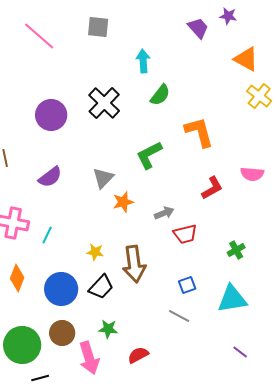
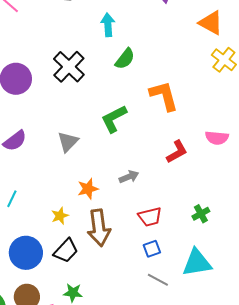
orange star: (123, 202) -> (88, 189), moved
red trapezoid: (185, 234) -> (150, 217), moved
yellow star: (95, 252) -> (60, 216), turned -30
gray line: (179, 316) -> (158, 280), moved

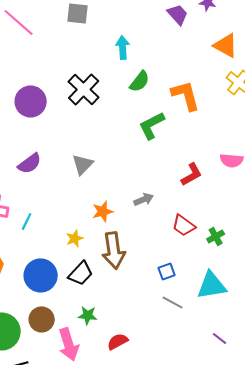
orange L-shape: (164, 96) -> (186, 95), moved
green L-shape: (114, 119) -> (152, 125), moved
red trapezoid: (150, 217) -> (184, 225), moved, turned 50

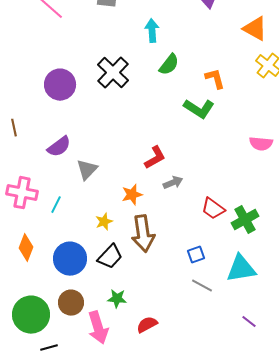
orange L-shape: (186, 95) -> (215, 79), size x0.7
green L-shape: (152, 125) -> (199, 109), moved, turned -120
gray triangle: (83, 164) -> (87, 170), moved
red L-shape: (192, 174) -> (155, 158), moved
green cross: (216, 236) -> (245, 220), size x1.5

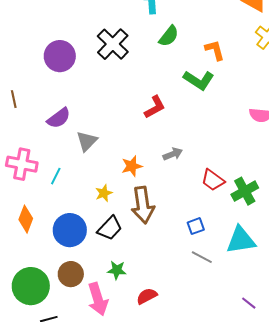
red L-shape: (155, 158) -> (155, 107), moved
purple line: (249, 322) -> (249, 303), moved

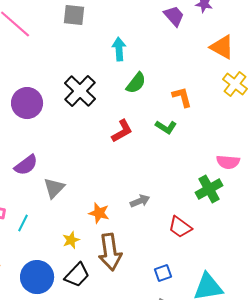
green L-shape: (199, 80) -> (166, 127), size x0.7
red L-shape: (155, 107) -> (122, 131), moved
orange star: (132, 166) -> (99, 213), turned 30
green cross: (245, 191) -> (209, 189), moved

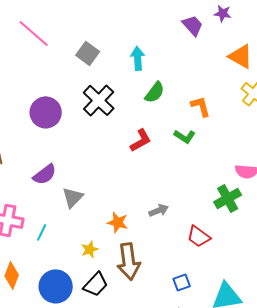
gray square: (74, 15) -> (88, 53), moved, turned 30

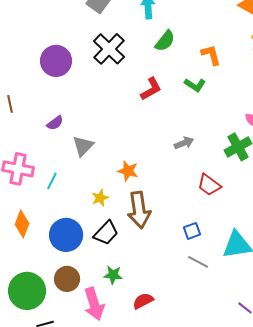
purple semicircle: (45, 174) -> (55, 123), size x0.7
gray arrow: (159, 210) -> (184, 143), moved

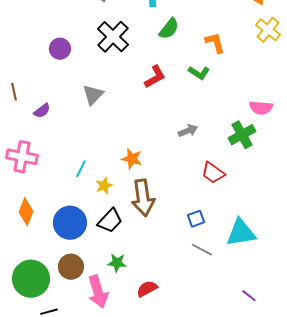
purple circle: (56, 61) -> (60, 49), size x0.7
purple semicircle: (55, 123) -> (42, 111), moved
gray triangle: (83, 146) -> (93, 95), moved
cyan line: (52, 181) -> (81, 169), moved

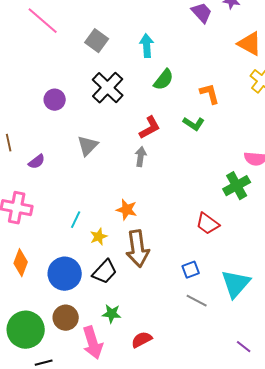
gray arrow: (188, 131) -> (141, 157), moved, turned -60
cyan triangle: (241, 233) -> (236, 284), turned -40

